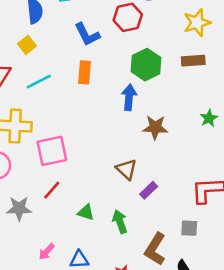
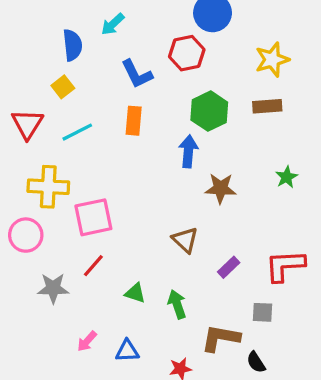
purple rectangle: (149, 190) -> (229, 267), moved
brown L-shape: (155, 249) -> (221, 338), turned 68

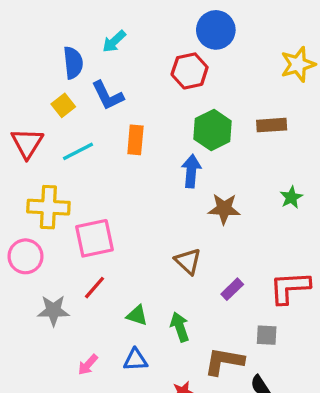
yellow star: (272, 60) -> (298, 64), moved
blue L-shape: (137, 74) -> (108, 96), moved
blue triangle: (127, 351) -> (135, 360), moved

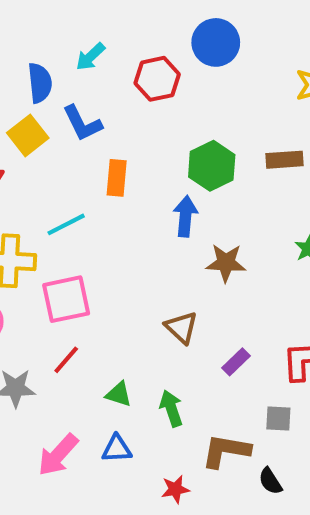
red hexagon: (190, 71) -> (157, 79), moved
yellow square: (63, 105) -> (28, 135), size x1.4
cyan line: (78, 151) -> (66, 224), moved
pink arrow: (88, 365) -> (58, 455), size x1.6

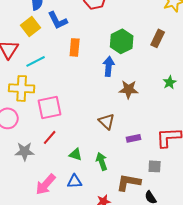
brown rectangle: (284, 160) -> (158, 38), turned -60
cyan line: (66, 224) -> (36, 61), moved
purple rectangle: (236, 362) -> (134, 138), turned 32

